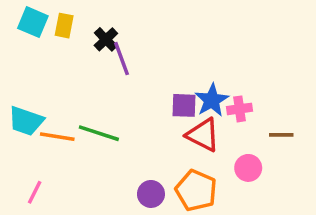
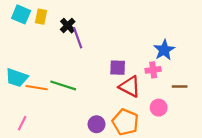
blue star: (212, 100) -> (164, 50), moved

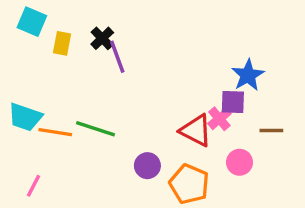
yellow rectangle: (41, 17) -> (62, 43), moved
purple square: (118, 68) -> (233, 102), moved
pink cross: (153, 70) -> (219, 119), moved, turned -32
purple circle: (97, 124) -> (147, 166), moved

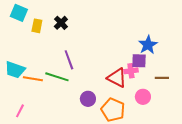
purple line: (117, 57) -> (69, 60), moved
pink cross: (219, 119) -> (131, 71), turned 32

